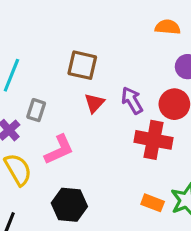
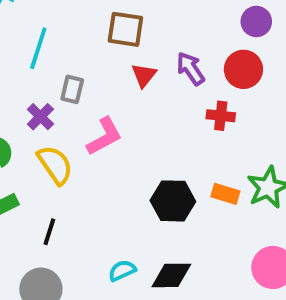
red cross: (153, 140) -> (221, 116), size x0.6
black hexagon: (69, 205) -> (173, 201), moved

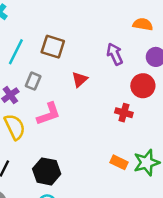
brown square: (125, 29) -> (53, 47), moved
purple arrow: (190, 69) -> (115, 54), moved
black hexagon: (173, 201) -> (47, 171), moved

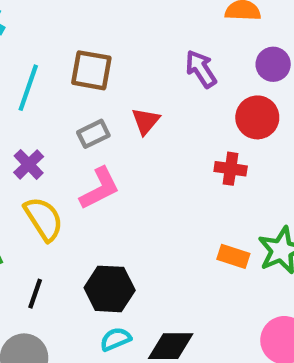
gray rectangle: (33, 81) -> (93, 134), moved, turned 49

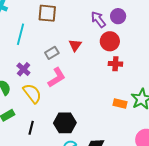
purple circle: (273, 64) -> (118, 16), moved
brown square: (91, 70) -> (47, 13), moved
red circle: (257, 117) -> (110, 41), moved

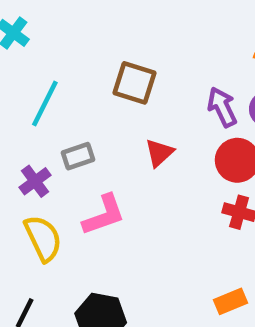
brown square: (47, 13) -> (135, 83), moved
gray rectangle: (52, 53) -> (78, 156), moved
orange rectangle: (120, 104) -> (230, 301), turned -48

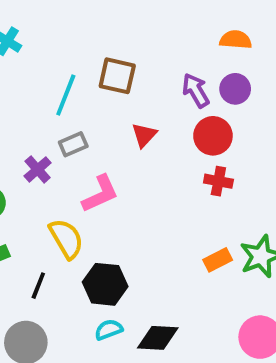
cyan line: (45, 103) -> (66, 95), moved
yellow semicircle: (43, 238) -> (66, 239), moved

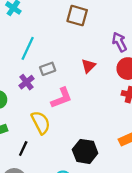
brown square: (117, 76) -> (77, 16), moved
cyan line: (66, 95) -> (28, 48), moved
black hexagon: (105, 284) -> (85, 151), moved

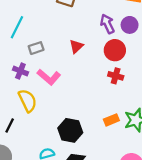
purple cross: (26, 82) -> (20, 71), moved, turned -32
pink L-shape: (62, 98) -> (49, 77), turned 60

